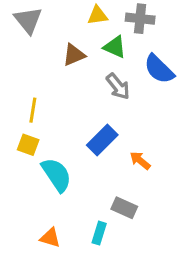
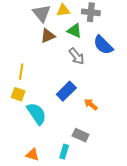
gray triangle: (28, 20) -> (42, 13), moved

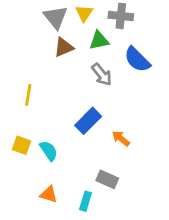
yellow triangle: (63, 10) -> (84, 13), turned -48
green triangle: (74, 31) -> (99, 40), turned -35
yellow square: (18, 94) -> (21, 145), moved
cyan semicircle: (37, 114) -> (49, 151), size x0.7
orange triangle: (32, 155) -> (49, 194), moved

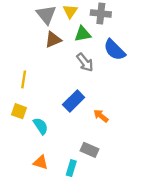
yellow square: (21, 145) -> (19, 111), moved

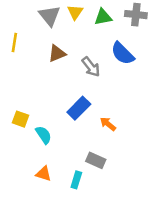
gray cross: (101, 14) -> (136, 15), moved
green triangle: (83, 34) -> (103, 17), moved
brown triangle: (53, 40) -> (57, 53), moved
yellow line: (24, 79) -> (14, 43), moved

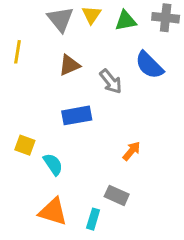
blue rectangle: (79, 108) -> (77, 115), moved, turned 35
orange arrow: (108, 124) -> (132, 151), turned 91
orange triangle: (44, 174) -> (53, 212), size x1.5

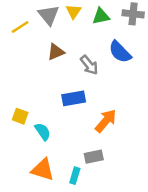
yellow line: (18, 52) -> (20, 27), moved, turned 48
blue rectangle: (77, 115) -> (74, 98), moved
orange arrow: (132, 151) -> (106, 121), size x1.5
gray rectangle: (117, 195) -> (94, 157), turned -36

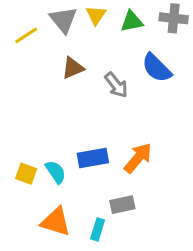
blue rectangle: (74, 98) -> (93, 158), moved
yellow square: (20, 116) -> (26, 174), moved

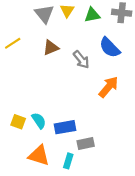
yellow line: (26, 35) -> (13, 43), moved
blue rectangle: (93, 158) -> (65, 127), moved
orange arrow: (138, 158) -> (109, 87), moved

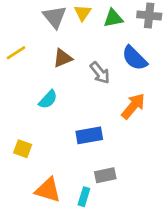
cyan semicircle: (39, 121) -> (48, 99), moved, turned 77
blue rectangle: (65, 127) -> (89, 135), moved

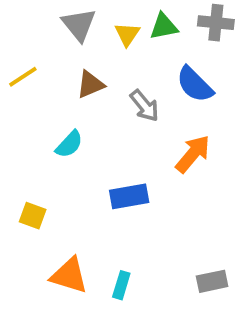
yellow triangle: (83, 13) -> (127, 34), moved
gray rectangle: (105, 175) -> (212, 281), moved

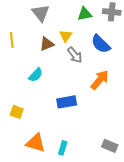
yellow triangle: (127, 34) -> (66, 36), moved
yellow line: (23, 77) -> (12, 40), turned -63
gray rectangle: (212, 281) -> (110, 146), turned 35

